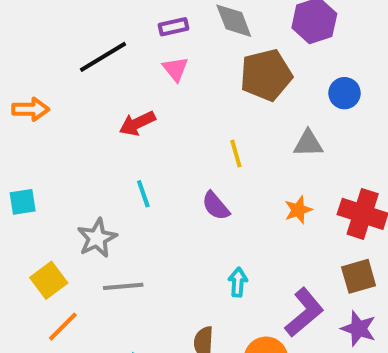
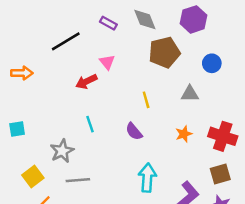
purple rectangle: (173, 27) -> (108, 23), turned 42
pink triangle: (175, 69) -> (107, 62), moved
cyan arrow: (238, 282) -> (147, 178), size x1.6

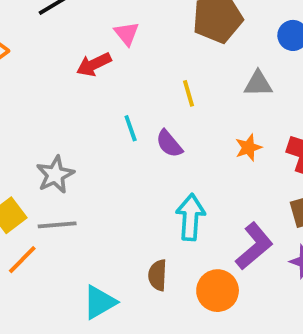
cyan line: (90, 124) -> (131, 128), moved
gray line: (78, 180) -> (57, 225), moved

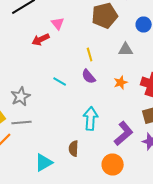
cyan line: (131, 128) -> (60, 82), moved, turned -40
purple semicircle: (169, 144) -> (89, 76), moved
orange circle: (218, 291) -> (113, 164), moved

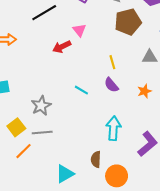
orange circle: (113, 164) -> (117, 176), moved

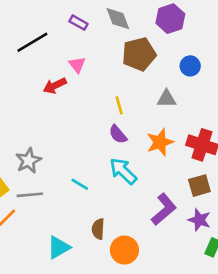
cyan line: (81, 90) -> (80, 184), moved
orange star: (144, 91) -> (160, 142), size x1.5
cyan arrow: (113, 128) -> (123, 171), moved, turned -50

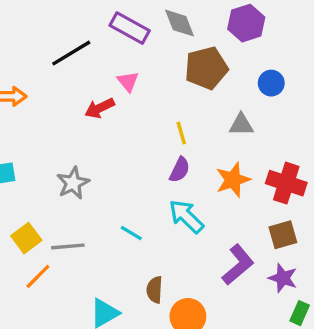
purple rectangle: (78, 23) -> (130, 28), size x1.6
purple semicircle: (118, 134) -> (180, 170), turned -114
gray star: (28, 161) -> (73, 183), moved

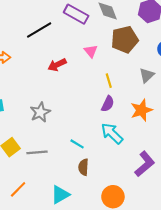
pink triangle: (128, 81) -> (91, 51), moved
gray triangle: (241, 125) -> (147, 75), turned -42
orange line: (38, 276) -> (18, 189), moved
brown semicircle: (155, 290) -> (83, 167), moved

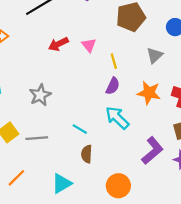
pink triangle: (91, 51) -> (89, 45), moved
orange star: (141, 110) -> (149, 93), turned 30

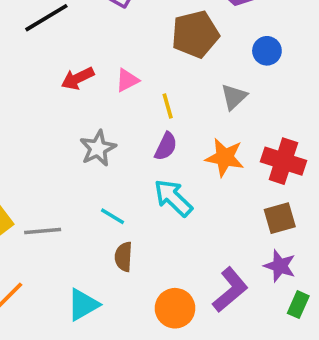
pink triangle: (89, 45) -> (127, 80), turned 42
gray star: (40, 95) -> (98, 148), moved
purple L-shape: (152, 151) -> (230, 290), moved

